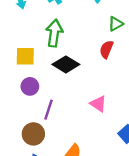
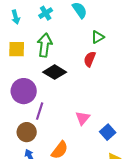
yellow square: (25, 56) -> (17, 49), moved
purple circle: (30, 86) -> (24, 91), size x1.6
pink triangle: (98, 104) -> (83, 118), moved, turned 35

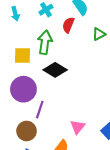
yellow square: (17, 49) -> (22, 56), moved
red semicircle: (90, 59) -> (68, 25), moved
pink triangle: (83, 118) -> (77, 127), moved

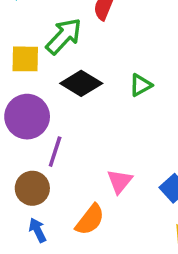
green triangle: (99, 34) -> (141, 85), moved
green arrow: (45, 42) -> (64, 36), turned 35

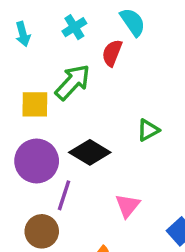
black diamond: (81, 83) -> (90, 152), moved
pink triangle: (120, 181) -> (128, 206), moved

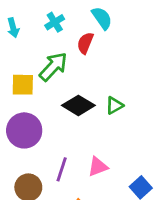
black diamond: (90, 152) -> (78, 105), moved
purple line: (64, 195) -> (62, 169), moved
pink triangle: (128, 206) -> (98, 167), turned 30

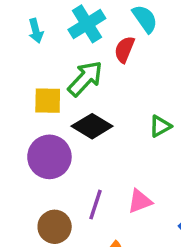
cyan cross: (55, 22) -> (87, 24), size x1.5
black diamond: (78, 105) -> (92, 126), moved

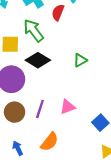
green arrow: (85, 78) -> (34, 30), turned -80
brown circle: (55, 227) -> (15, 112), moved

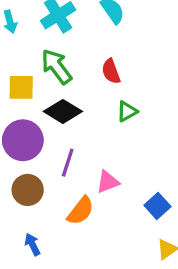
red semicircle: (58, 12) -> (111, 71), moved, turned -42
purple line: (40, 109) -> (68, 163), moved
orange semicircle: (49, 142) -> (81, 211), moved

